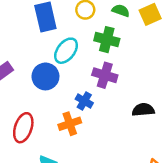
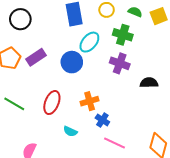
blue cross: (84, 101) -> (102, 120), moved
black semicircle: (143, 110) -> (149, 83), moved

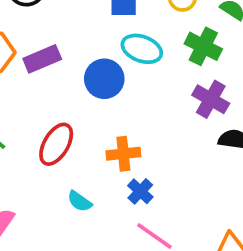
cyan ellipse: (89, 42) -> (142, 49), turned 60
purple cross: (120, 63) -> (211, 99), moved

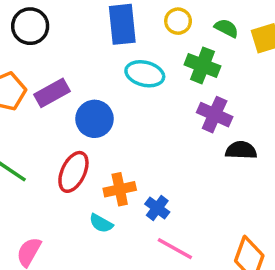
blue circle: (104, 79) -> (94, 119), moved
orange cross: (123, 154) -> (120, 189), moved

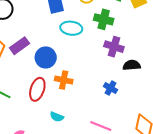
orange cross: (120, 189) -> (64, 80), moved, turned 30
blue cross: (157, 208) -> (111, 88), moved

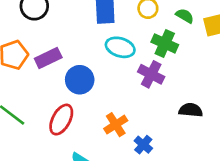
purple cross: (114, 47) -> (151, 74), moved
orange cross: (64, 80) -> (116, 125), moved, turned 36
blue cross: (111, 88) -> (143, 145), moved

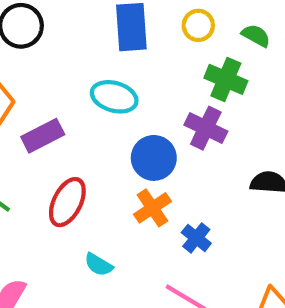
cyan ellipse: (120, 47) -> (114, 97), moved
purple rectangle: (48, 58) -> (43, 136), moved
blue circle: (80, 80) -> (154, 158), moved

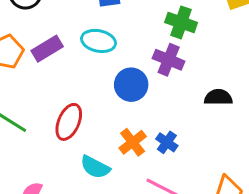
purple rectangle: (43, 136) -> (47, 49), moved
orange cross: (152, 208) -> (133, 142), moved
cyan semicircle: (99, 265) -> (95, 167), size x1.4

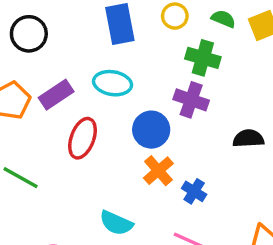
red ellipse: (69, 122) -> (83, 138), moved
orange cross: (133, 142) -> (158, 171), moved

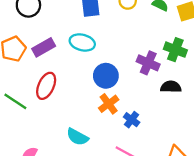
green cross: (203, 58) -> (175, 50), moved
purple cross: (191, 100) -> (148, 63), moved
red ellipse: (83, 138) -> (46, 86), moved

